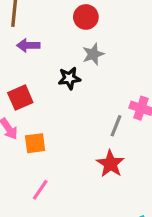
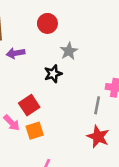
red circle: (86, 17) -> (47, 23), moved
red square: (20, 98) -> (29, 105), moved

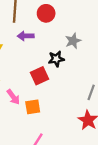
red circle: (47, 23) -> (46, 13), moved
red square: (29, 105) -> (39, 76), moved

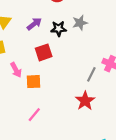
purple arrow: (26, 36) -> (34, 24), moved, turned 136
black star: (56, 59) -> (59, 29), moved

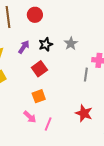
gray star: (80, 23) -> (71, 43), moved
pink arrow: (16, 70) -> (30, 117), moved
red star: (85, 101) -> (84, 113), moved

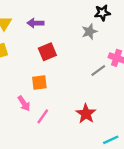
black star: (46, 44) -> (102, 13), moved
purple arrow: (24, 47) -> (36, 23), turned -136
gray line: (86, 75) -> (98, 70), turned 32

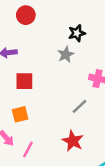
red square: (47, 52) -> (24, 81), turned 30
gray line: (98, 70) -> (79, 106), moved

